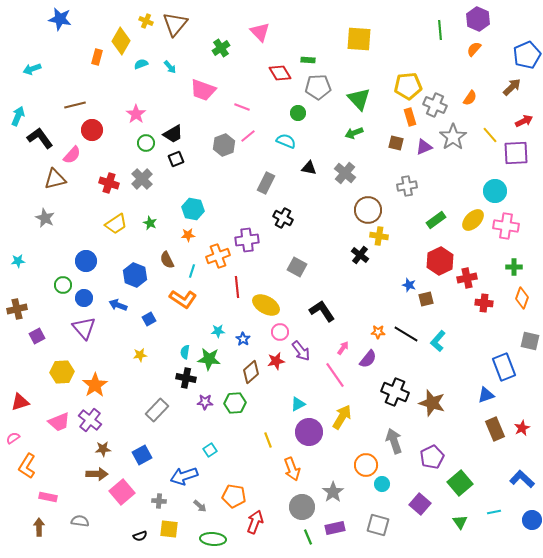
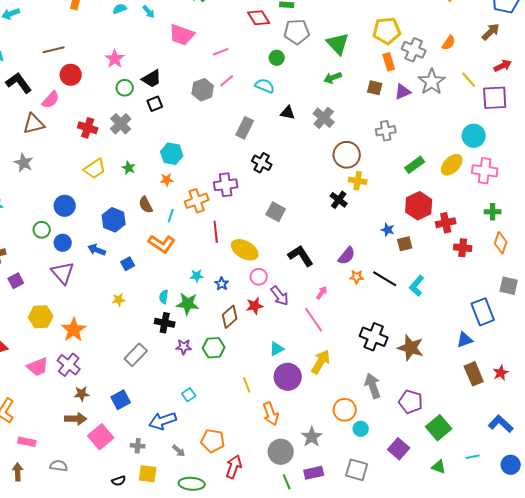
pink line: (242, 107) -> (221, 52), turned -42
purple semicircle: (368, 359) -> (347, 256), moved
purple pentagon: (432, 457) -> (411, 402), turned -30
green triangle: (460, 522) -> (439, 467), turned -35

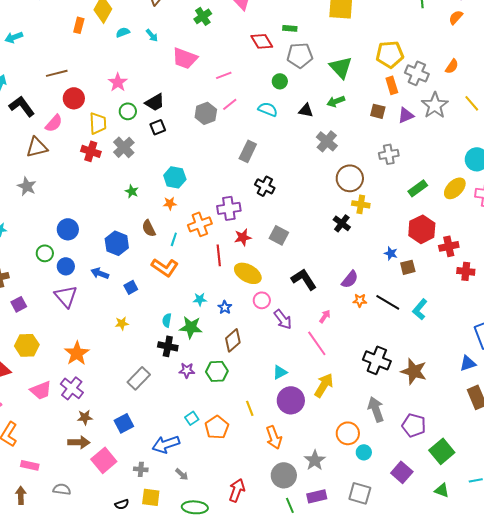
black triangle: (288, 113) -> (306, 110), moved
yellow trapezoid: (95, 169) -> (98, 123), moved, turned -60
red star: (255, 306) -> (243, 237), moved
yellow hexagon: (41, 317) -> (27, 345), moved
orange pentagon: (213, 441) -> (217, 427), moved, turned 30

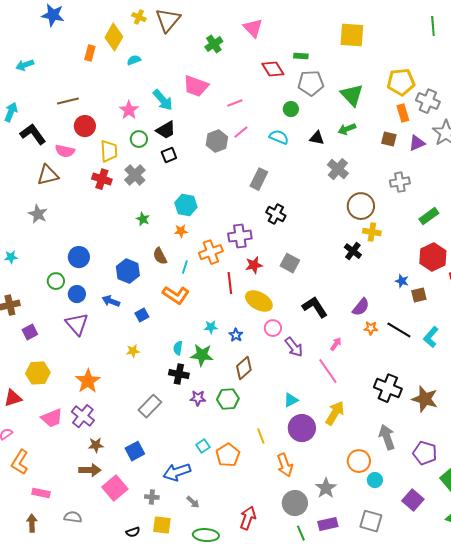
cyan arrow: (152, 35) -> (163, 100), moved, size x1.6
pink semicircle: (54, 123) -> (65, 151), turned 60

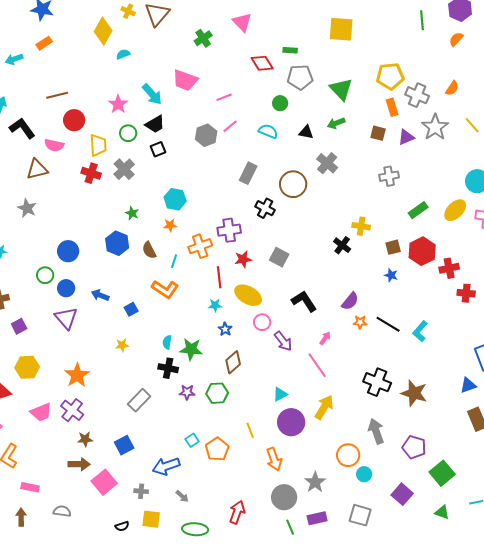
orange rectangle: (90, 53) -> (44, 43), moved, turned 42
brown circle: (361, 206) -> (293, 184), moved
blue hexagon: (128, 271) -> (117, 243), moved
brown square: (419, 295) -> (393, 247), moved
cyan star: (211, 327) -> (215, 305), moved

